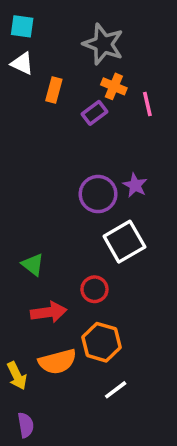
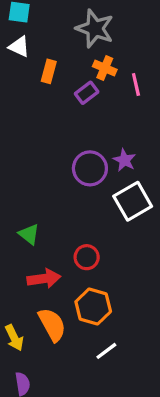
white square: (124, 242) -> (133, 201), moved
orange semicircle: (57, 362) -> (52, 325), turned -104

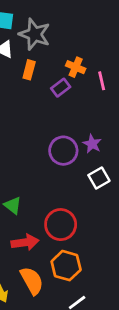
gray star: (95, 29) -> (35, 34), moved
white square: (133, 201) -> (99, 178), size x0.7
red circle: (87, 257) -> (61, 225), size x1.5

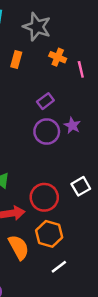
gray star: (35, 34) -> (37, 27), moved
purple rectangle: (61, 88) -> (45, 101), moved
white square: (99, 178) -> (81, 186), moved

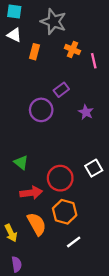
purple circle: (47, 131) -> (41, 110), moved

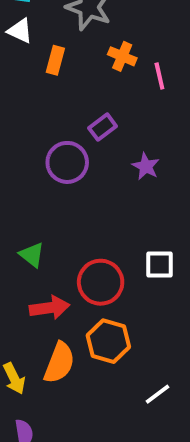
white square: (94, 168) -> (159, 265), turned 30
orange semicircle: (37, 224) -> (59, 363), turned 50
white line: (74, 242) -> (158, 394), moved

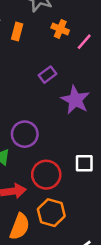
pink line: (159, 76) -> (84, 42), turned 54
purple circle: (67, 162) -> (25, 134), moved
purple star: (146, 166) -> (75, 100), size x1.6

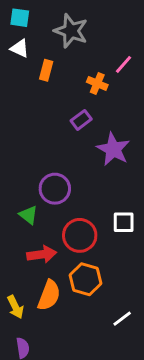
orange cross: (60, 29) -> (97, 83), moved
pink line: (84, 42) -> (124, 64), moved

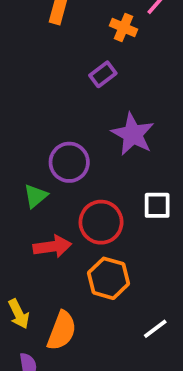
purple star: (113, 149) -> (133, 134), moved
green triangle: (29, 215) -> (36, 196), turned 42
orange semicircle: (49, 295) -> (62, 331), moved

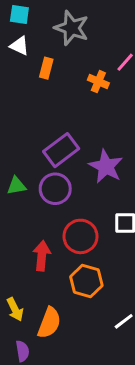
purple rectangle: (103, 74) -> (61, 150), moved, size x1.6
green triangle: (36, 196) -> (16, 186), moved, turned 30
red arrow: (52, 246) -> (42, 256), turned -76

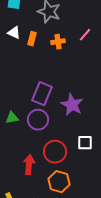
white triangle: (19, 46) -> (14, 33), moved
orange cross: (98, 82) -> (58, 42), moved, turned -32
purple rectangle: (61, 150) -> (42, 94), turned -30

